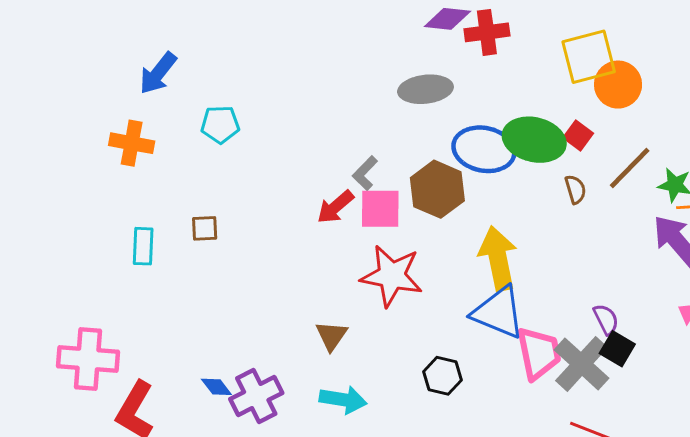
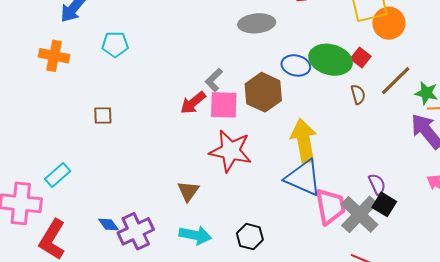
blue ellipse: (484, 149) -> (296, 65), size x0.7
cyan rectangle: (143, 246) -> (58, 175), moved, turned 45
black hexagon: (442, 376) -> (250, 237), moved

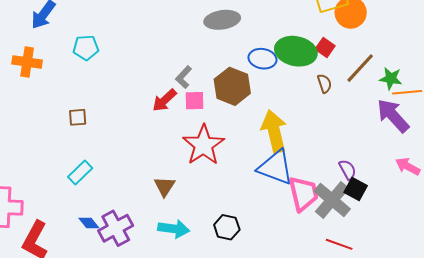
pink square: (224, 105) -> (194, 101), size x0.7
red star: (231, 151) -> (203, 145), turned 30
cyan rectangle: (58, 175) -> (80, 173), moved

